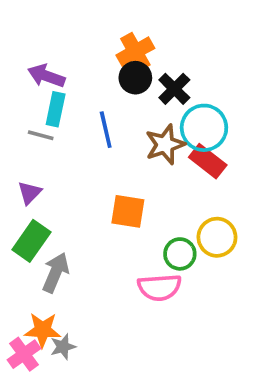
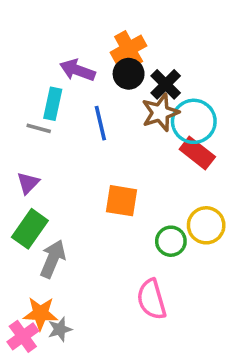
purple arrow: (46, 76) -> (77, 70), moved
brown star: (165, 144) -> (160, 113), moved
pink semicircle: (159, 287) -> (151, 299), moved, turned 78

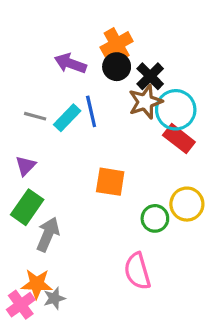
cyan rectangle: (53, 104) -> (67, 118), moved, turned 32

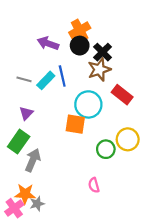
cyan circle: (176, 110) -> (88, 104), moved
purple triangle: (26, 166) -> (26, 113), moved
pink semicircle: (137, 271) -> (94, 185), size x0.6

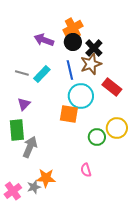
blue line: (62, 76) -> (70, 70), moved
green rectangle: (19, 142) -> (17, 130), turned -40
orange star: (25, 194) -> (46, 178), moved

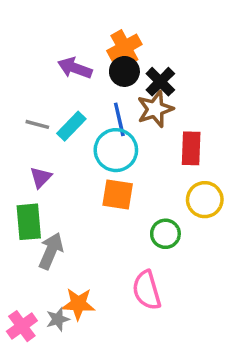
red rectangle: (112, 87) -> (191, 148), turned 54
cyan circle: (81, 96) -> (116, 150), moved
yellow circle: (117, 128) -> (205, 200), moved
pink semicircle: (86, 170) -> (147, 290), size x1.6

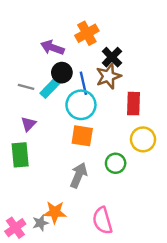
black circle: (124, 71) -> (62, 73), moved
gray arrow: (51, 251) -> (79, 175), moved
pink semicircle: (147, 290) -> (102, 221), moved

